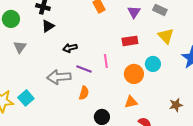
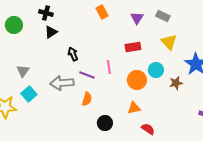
gray triangle: (20, 47) -> (23, 71), moved
black arrow: (70, 48) -> (73, 54), turned 80
cyan square: (26, 98) -> (29, 94), moved
brown star: (176, 105) -> (176, 83), moved

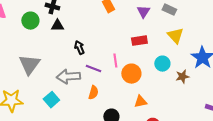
green circle: (14, 25) -> (30, 21), moved
black triangle: (51, 32) -> (57, 26), turned 32
gray triangle: (23, 71) -> (29, 65), size x1.6
orange circle: (137, 80) -> (131, 74), moved
cyan square: (29, 94) -> (51, 100), moved

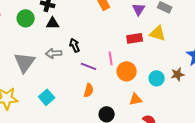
yellow triangle: (175, 36) -> (158, 33), moved, turned -30
cyan circle: (162, 64) -> (157, 78), moved
gray arrow: (68, 77) -> (54, 53), moved, size x0.7

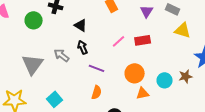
black triangle: (53, 23) -> (81, 25), moved, turned 32
yellow triangle: (158, 33) -> (183, 30), moved
gray arrow: (54, 53) -> (62, 55), turned 42
pink line: (111, 58) -> (119, 41), moved, turned 56
orange triangle: (136, 99) -> (143, 93), moved

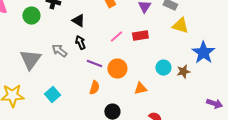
orange circle: (135, 73) -> (117, 69), moved
cyan circle: (165, 80) -> (163, 68), moved

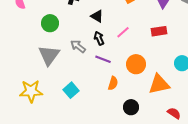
green circle: (31, 16) -> (50, 23), moved
pink line: (116, 37) -> (123, 32), moved
purple line: (94, 64) -> (103, 59), moved
orange triangle: (140, 89) -> (159, 84), size x1.6

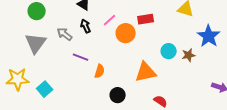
purple line: (103, 59) -> (81, 57), moved
orange circle: (136, 64) -> (126, 33), moved
cyan square: (71, 90) -> (45, 89), moved

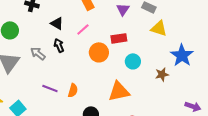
pink line: (110, 20) -> (83, 29), moved
cyan circle: (169, 51) -> (133, 61), moved
purple line: (81, 57) -> (50, 88), moved

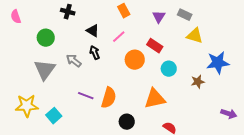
red rectangle: (119, 38) -> (155, 46), turned 42
blue star: (182, 55) -> (218, 63), turned 30
orange semicircle: (73, 90) -> (109, 98), size x1.5

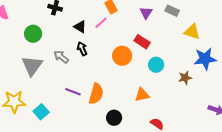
yellow triangle: (195, 36) -> (192, 32), moved
pink line: (119, 37) -> (101, 23), moved
orange triangle: (155, 99) -> (142, 95), size x0.7

